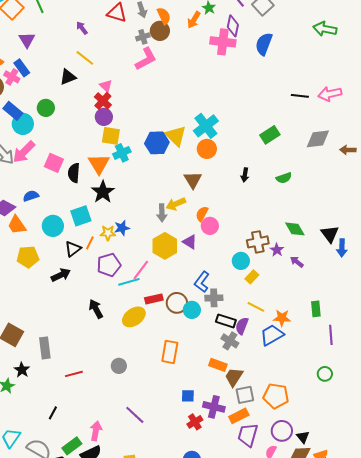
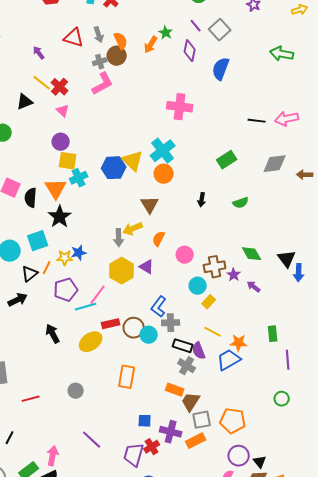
pink cross: (223, 42) -> (180, 107), moved
red cross: (103, 101) -> (60, 87), moved
pink circle: (210, 226) -> (185, 255), moved
purple semicircle: (242, 326) -> (199, 351), turned -42
purple trapezoid: (248, 435) -> (134, 455), moved

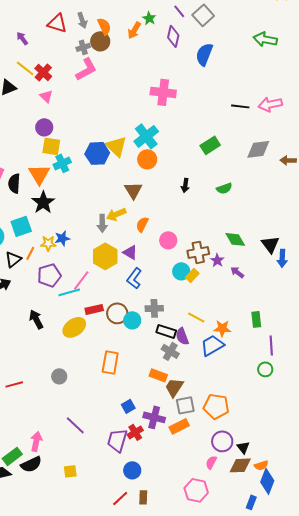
yellow rectangle: (209, 302) -> (192, 275), moved
blue L-shape: (159, 307) -> (134, 278), moved
green circle: (282, 399) -> (265, 369), moved
blue square: (145, 421) -> (128, 406), turned -32

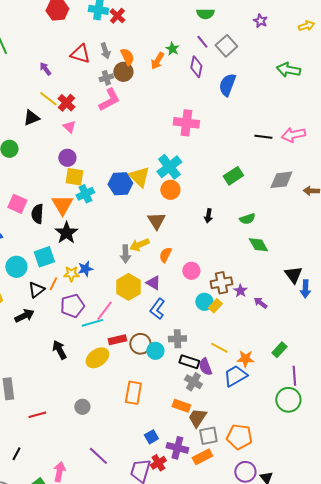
green diamond: (235, 239) -> (258, 245), moved
green rectangle: (256, 319) -> (279, 350), turned 49
green circle: (265, 369) -> (288, 400), size x1.6

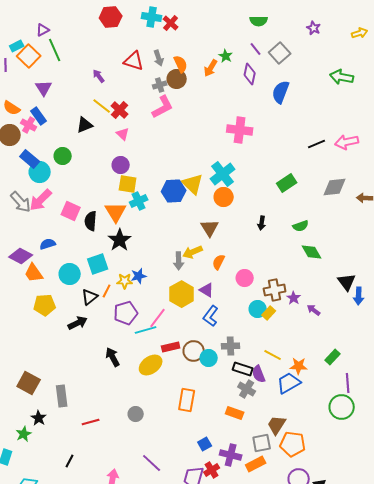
black line: (263, 137) -> (317, 144), turned -30
brown trapezoid: (197, 418) -> (277, 425), moved

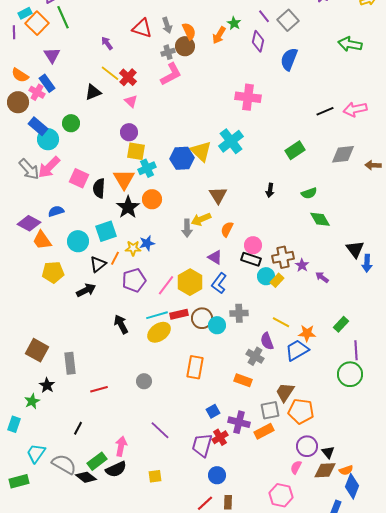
orange circle: (224, 197) -> (152, 199), moved
yellow hexagon: (182, 294) -> (190, 282), moved
cyan line: (146, 330) -> (157, 315), moved
black rectangle: (243, 369) -> (251, 259), moved

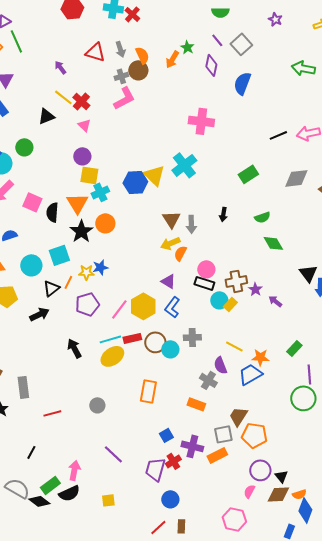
yellow arrow: (201, 219) -> (170, 243), moved
gray arrow: (187, 228) -> (191, 224), moved

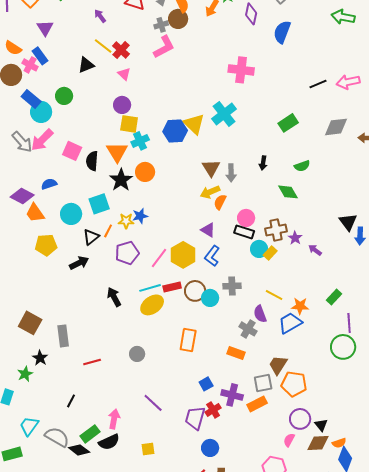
green diamond: (273, 243) -> (288, 192), moved

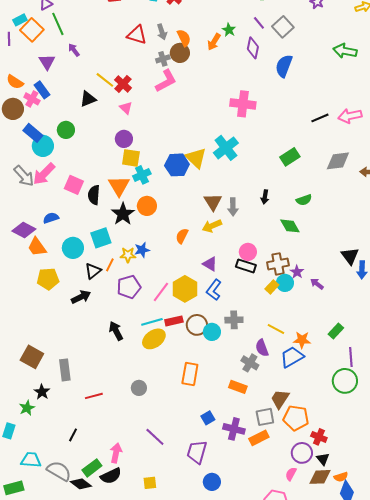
purple arrow: (100, 16) -> (74, 50), moved
orange semicircle: (220, 202) -> (182, 236), moved
cyan circle: (259, 249) -> (285, 283), moved
red cross: (213, 410) -> (319, 437), moved, turned -35
cyan trapezoid: (29, 426) -> (31, 460), turned 60

